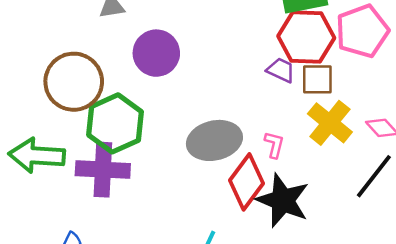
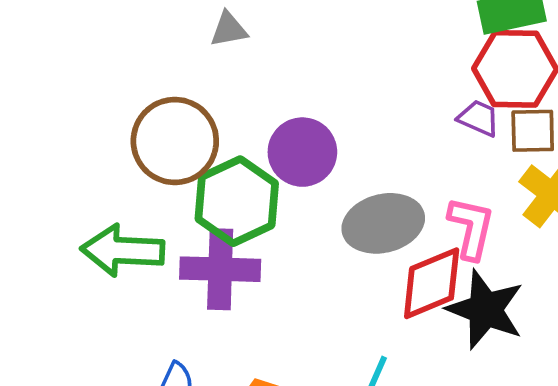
purple circle: (156, 53) -> (302, 152), moved
pink L-shape: (274, 145) -> (471, 228), size x1.6
red diamond: (247, 182) -> (432, 283), turned 32

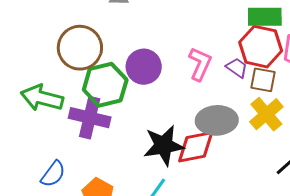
gray ellipse: (383, 223) -> (217, 120), moved
pink L-shape: (471, 228) -> (200, 64), moved
black star: (485, 309) -> (164, 145), moved, turned 30

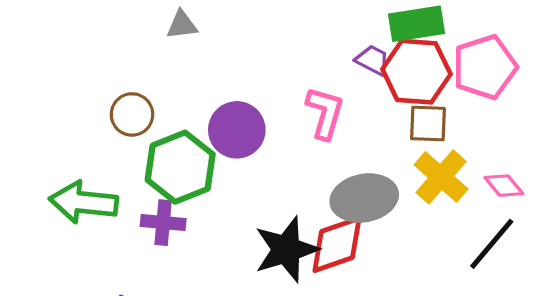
brown circle: (80, 48) -> (132, 114), size x0.6
purple trapezoid: (237, 68) -> (373, 60), moved
purple cross: (90, 118) -> (163, 223), size x0.7

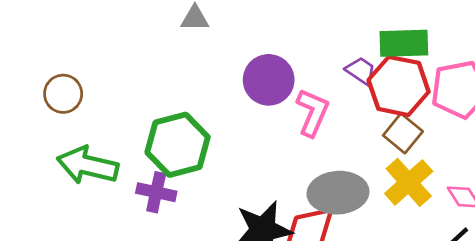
brown circle: (132, 114) -> (63, 94), moved
brown square: (428, 124) -> (403, 133), turned 30
purple circle: (237, 130) -> (269, 80), moved

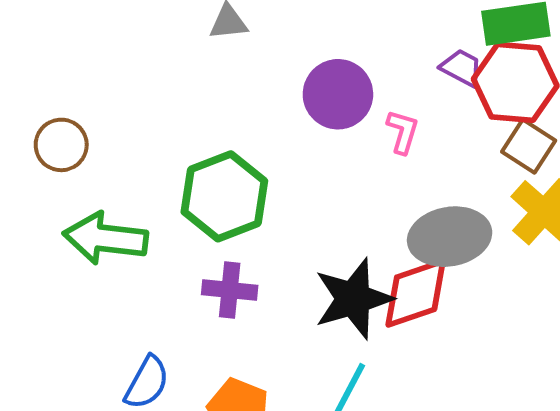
pink L-shape: (313, 112) -> (403, 132), size x0.7
purple cross: (156, 192) -> (230, 290), moved

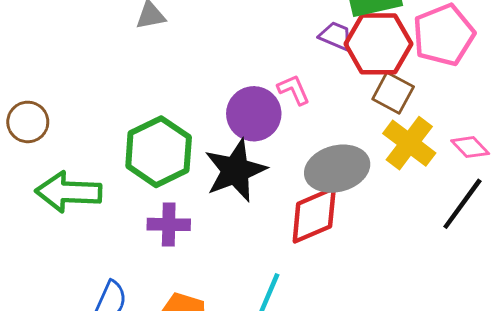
purple circle: (338, 94) -> (254, 114), moved
pink L-shape: (403, 132) -> (294, 90), turned -36
black star: (353, 299) -> (235, 170), moved

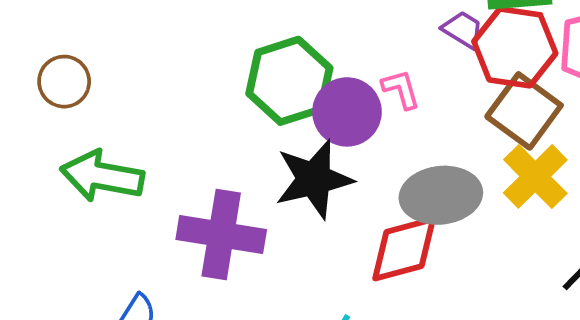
brown square: (393, 93) -> (524, 111), size x1.4
green hexagon: (159, 152) -> (289, 81), moved
purple cross: (169, 224) -> (221, 234), size x1.6

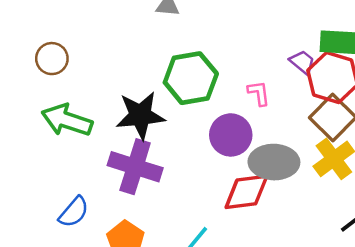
purple circle: (347, 112) -> (231, 135), moved
black star: (314, 179) -> (140, 115), moved

